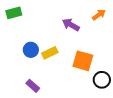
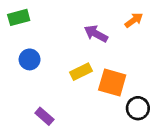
blue circle: (31, 50) -> (30, 59), moved
yellow rectangle: (50, 53) -> (81, 72), moved

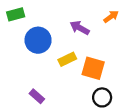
blue circle: (30, 59) -> (38, 40), moved, size x1.5
black circle: (138, 108) -> (102, 97), moved

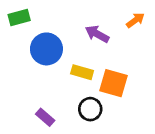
yellow rectangle: (67, 59) -> (82, 72), turned 42
black circle: (102, 97) -> (90, 109), moved

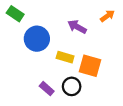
green rectangle: (19, 17) -> (15, 14), turned 49
purple rectangle: (45, 117) -> (47, 89), moved

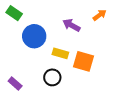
black circle: (72, 86) -> (52, 77), moved
purple rectangle: (47, 89) -> (15, 83), moved

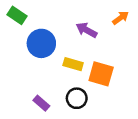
black circle: (52, 77) -> (77, 98), moved
purple rectangle: (15, 83) -> (41, 103), moved

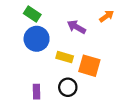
green rectangle: (17, 15) -> (32, 14), moved
purple rectangle: (41, 103) -> (37, 92), turned 48

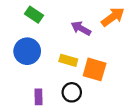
orange arrow: (107, 16) -> (113, 17), size x1.5
blue circle: (37, 39) -> (27, 51), moved

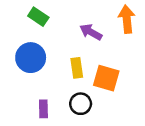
orange arrow: (113, 17) -> (127, 19), turned -60
yellow rectangle: (68, 60) -> (77, 68), turned 66

